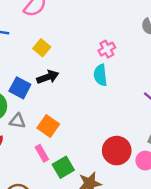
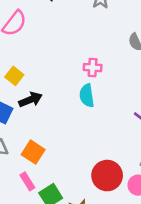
yellow square: (42, 48) -> (14, 76), moved
pink cross: (107, 49) -> (93, 68), turned 35

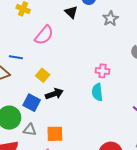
orange square: (33, 152) -> (55, 134), turned -36

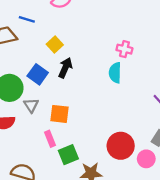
black arrow: (54, 94) -> (65, 68), turned -54
gray triangle: (30, 130) -> (31, 105), turned 40

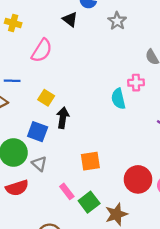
pink cross: (124, 49) -> (136, 83), moved
cyan semicircle: (115, 73) -> (118, 99), moved
orange square: (59, 114) -> (90, 161), moved

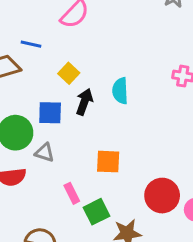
cyan semicircle: (118, 99) -> (120, 91), moved
blue square: (38, 132) -> (50, 113), turned -30
gray triangle: (39, 164) -> (45, 153), turned -35

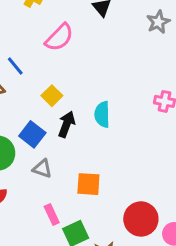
blue line: (31, 44) -> (15, 66), turned 36
blue square: (50, 113) -> (32, 134), turned 35
gray triangle: (45, 153) -> (42, 169), moved

